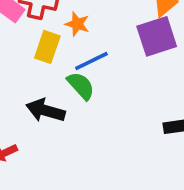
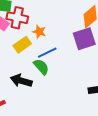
yellow rectangle: (47, 47) -> (22, 45), turned 36

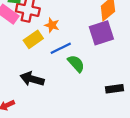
green semicircle: (41, 67) -> (76, 64), moved

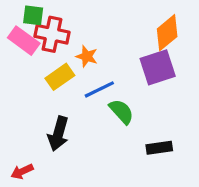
black arrow: (32, 79) -> (58, 134), turned -90
black rectangle: (114, 89) -> (159, 148), moved

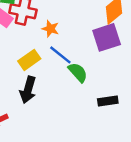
yellow rectangle: (60, 77) -> (29, 60), moved
blue line: (99, 89) -> (60, 55), turned 65

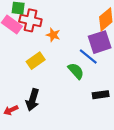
blue line: (60, 55) -> (88, 57), moved
black arrow: (28, 90) -> (33, 100), moved

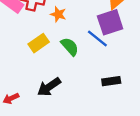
green semicircle: (76, 71) -> (70, 47), moved
black arrow: (33, 100) -> (49, 87), moved, turned 40

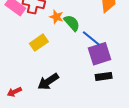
purple square: (110, 22) -> (100, 54), moved
green semicircle: (70, 47) -> (72, 23), moved

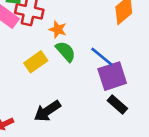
green semicircle: (72, 23) -> (66, 51), moved
black rectangle: (104, 76) -> (117, 105), turned 49

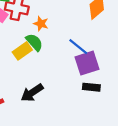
green semicircle: (66, 51) -> (34, 42), moved
black rectangle: (117, 105) -> (91, 87), turned -35

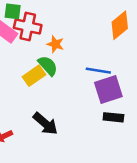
blue line: (78, 47) -> (98, 71), turned -30
black arrow: (32, 93) -> (45, 124), turned -105

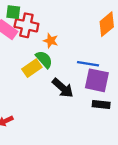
purple square: (108, 90) -> (97, 80), turned 30
black arrow: (45, 124) -> (63, 88), moved

